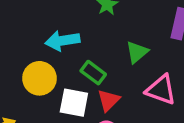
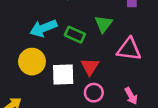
green rectangle: (93, 73) -> (75, 35), moved

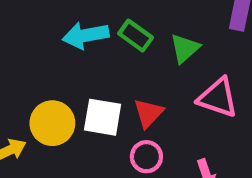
green rectangle: (75, 35) -> (136, 36), moved
yellow circle: (32, 62) -> (52, 123), moved

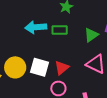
green rectangle: (136, 36) -> (60, 30), turned -42
green triangle: (185, 48) -> (91, 35), moved

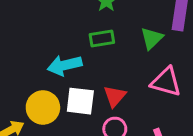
cyan arrow: (36, 27) -> (65, 65), moved

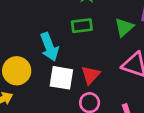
cyan arrow: (65, 65) -> (49, 47), turned -100
yellow circle: (43, 107) -> (17, 71), moved

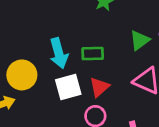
green rectangle: (82, 26) -> (93, 54), moved
white square: (61, 78) -> (68, 87), turned -30

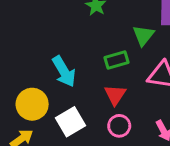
green rectangle: (93, 54) -> (117, 60), moved
white square: (68, 87) -> (71, 122), moved

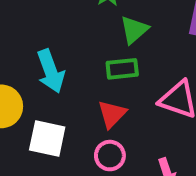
green triangle: (143, 35) -> (134, 30), moved
white square: (71, 122) -> (47, 138), turned 32

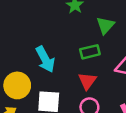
green triangle: (134, 30) -> (105, 25), moved

